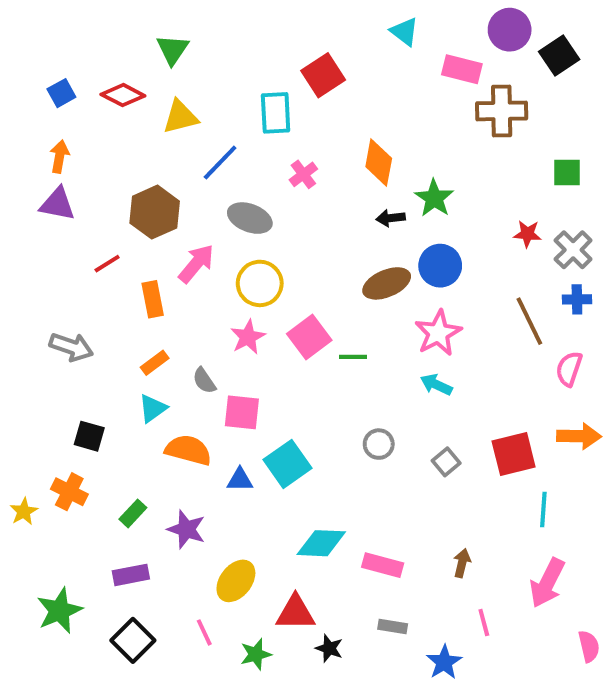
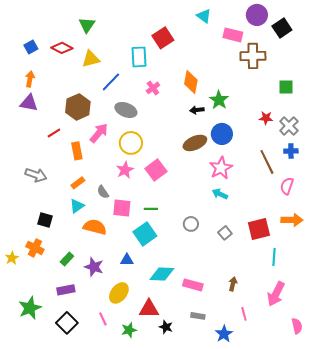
green line: (353, 357) -> (151, 209), moved
blue triangle: (240, 480) -> (127, 260), moved

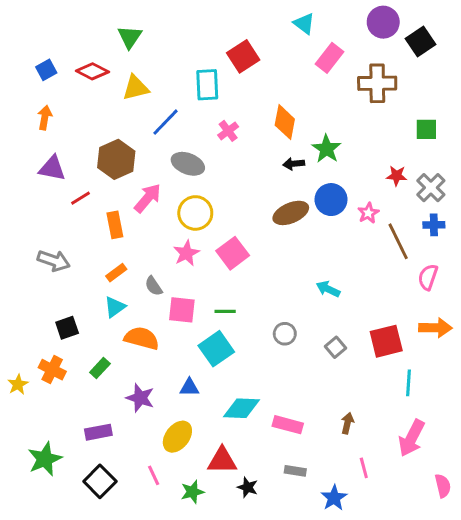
pink rectangle: (233, 35) -> (330, 58), moved, turned -66
purple triangle: (29, 103) -> (52, 168), moved
pink star: (221, 168) -> (368, 213), moved, size x0.6
black square: (45, 220) -> (67, 328), turned -35
green rectangle: (67, 259) -> (100, 368), moved

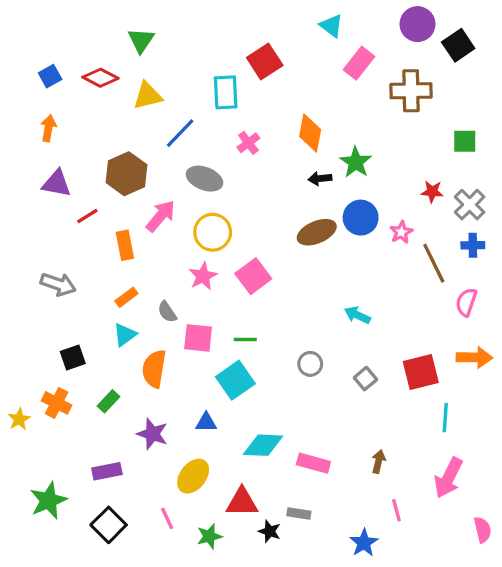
orange semicircle: (142, 338) -> (154, 369), turned -96
gray rectangle: (295, 471) -> (299, 514), moved

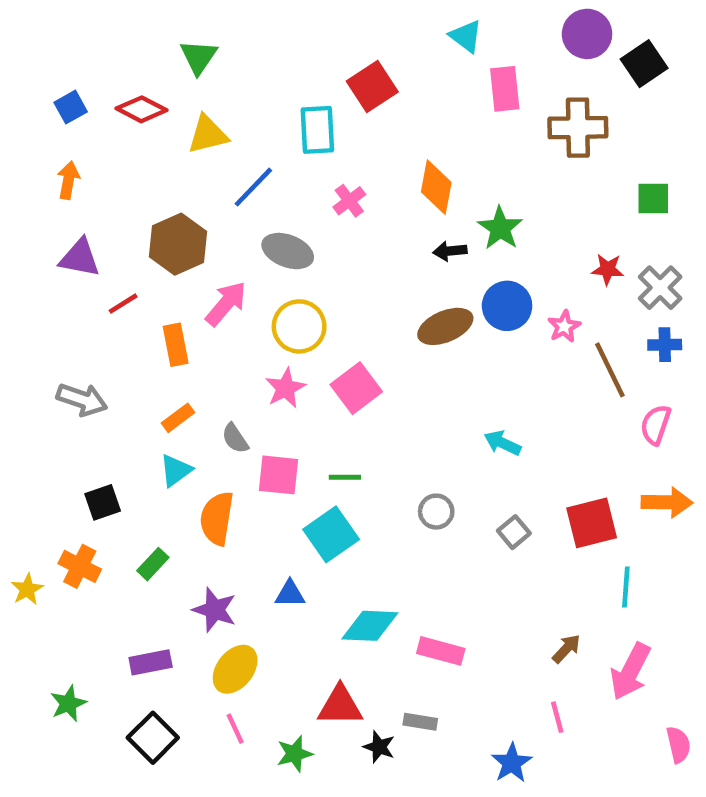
pink rectangle: (359, 63) -> (505, 89), turned -44
brown arrow: (378, 461) -> (566, 649), moved, turned 30
yellow ellipse: (193, 476) -> (235, 669), moved
green star: (48, 501) -> (68, 703), size x0.7

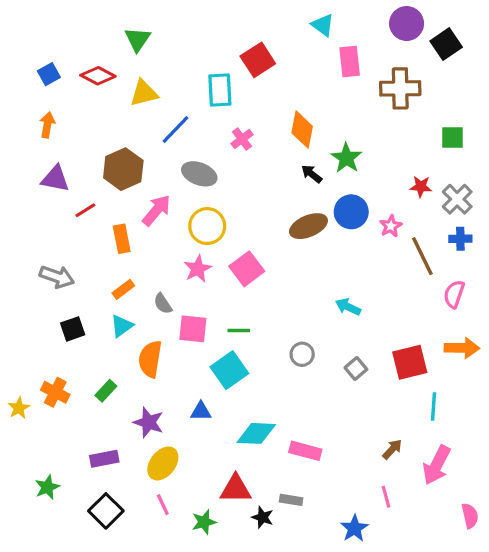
black arrow: (450, 251) -> (312, 174), turned 45
black square: (103, 502) -> (73, 329), moved

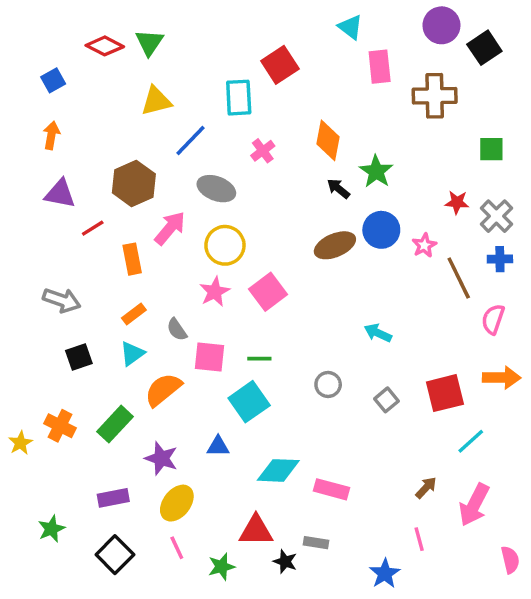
red diamond: (98, 76) -> (105, 46), moved
orange semicircle: (150, 359) -> (163, 390), turned 42
green rectangle: (106, 391) -> (115, 424), size x1.5
cyan line: (433, 407) -> (471, 441), turned 44

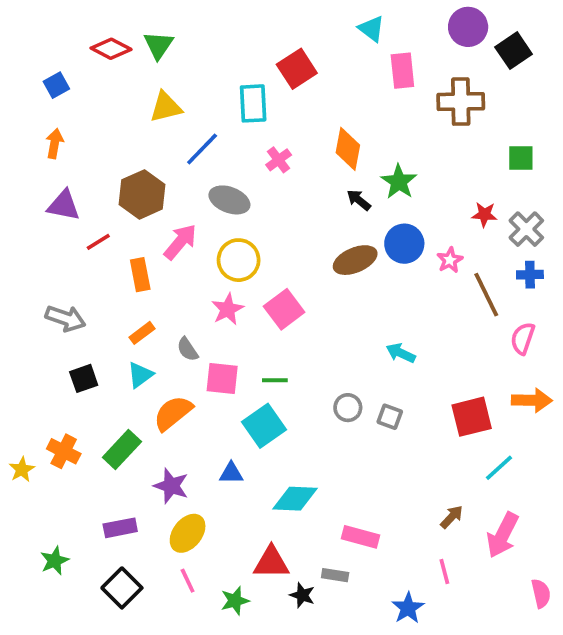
gray square: (386, 400) -> (390, 417), moved, turned -30
pink rectangle: (332, 489) -> (361, 537), moved

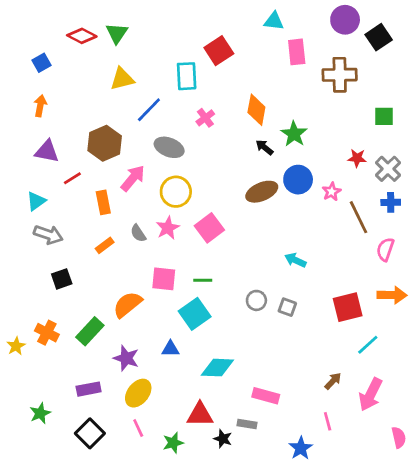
cyan triangle: (372, 29) -> (274, 21), turned -30
gray semicircle: (188, 349) -> (138, 233), moved
cyan triangle: (140, 375) -> (36, 201), moved

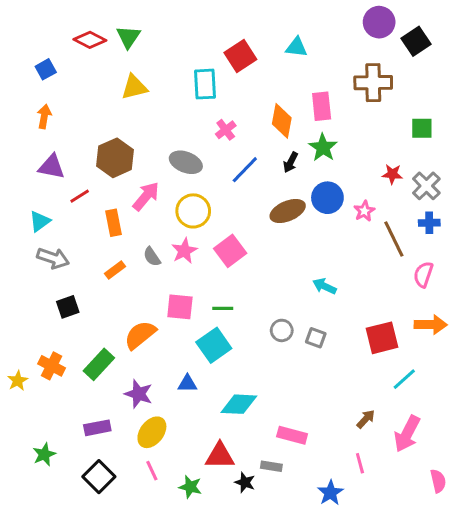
cyan triangle: (274, 21) -> (296, 47), moved
pink rectangle: (297, 52) -> (322, 106), moved
blue line: (149, 110) -> (245, 170), moved
black arrow: (264, 147) -> (291, 162), turned -102
green star: (173, 443) -> (190, 487), turned 30

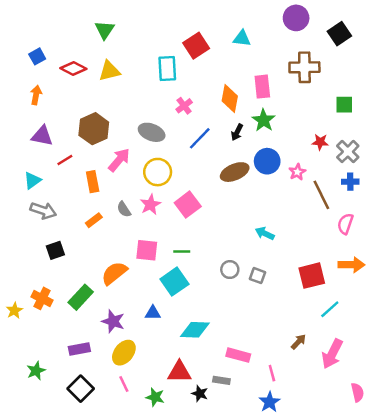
purple circle: (379, 22) -> (296, 18), moved
red diamond: (90, 40) -> (73, 68), moved
pink line: (360, 463) -> (272, 373), moved

